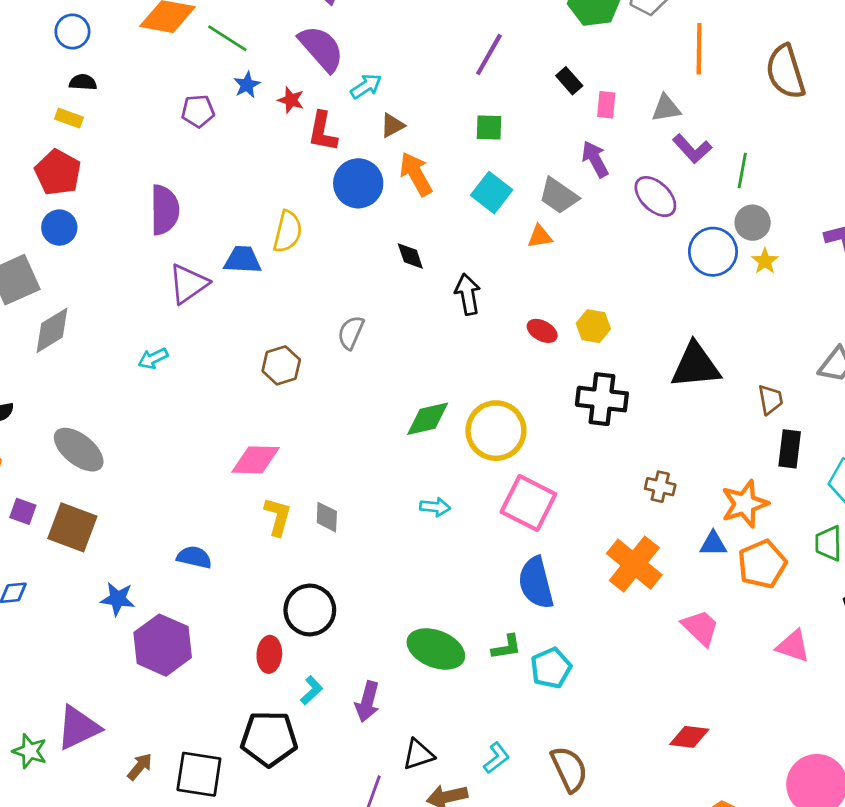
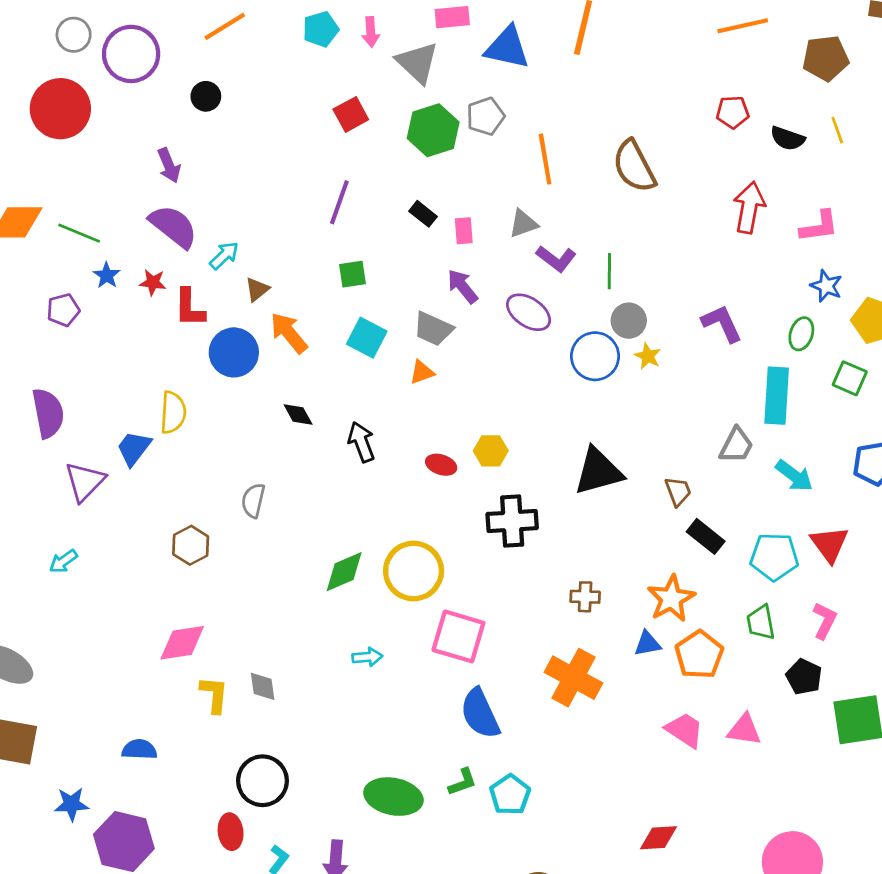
blue trapezoid: (243, 260) -> (134, 448), turned -45
black rectangle: (790, 449) -> (706, 536), turned -48
pink trapezoid: (700, 628) -> (685, 730), moved

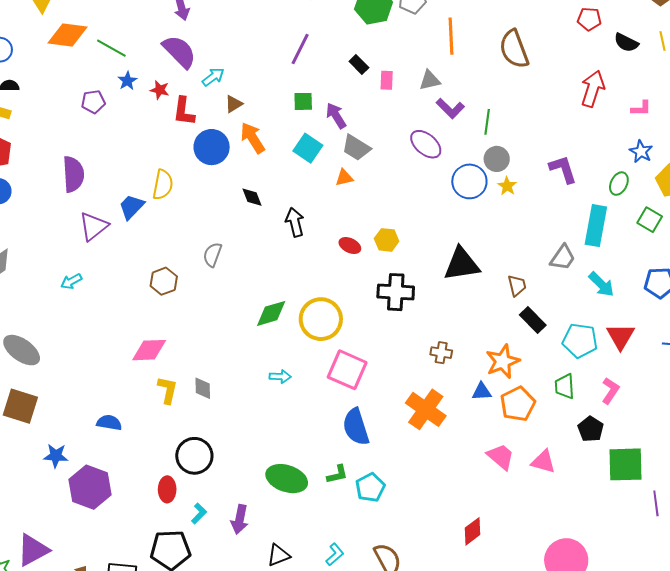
pink L-shape: (819, 226) -> (641, 108), size x0.7
purple arrow: (463, 286) -> (336, 116), moved
red diamond: (658, 838) -> (473, 531), turned -40

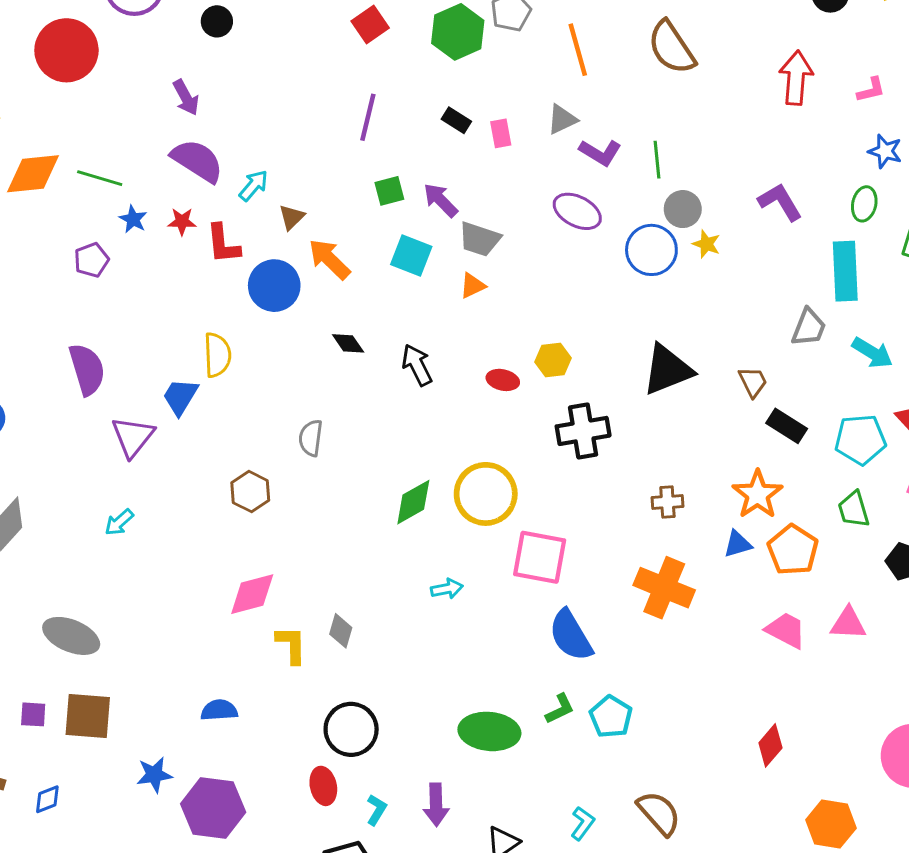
gray diamond: (203, 388) -> (341, 631), turned 30

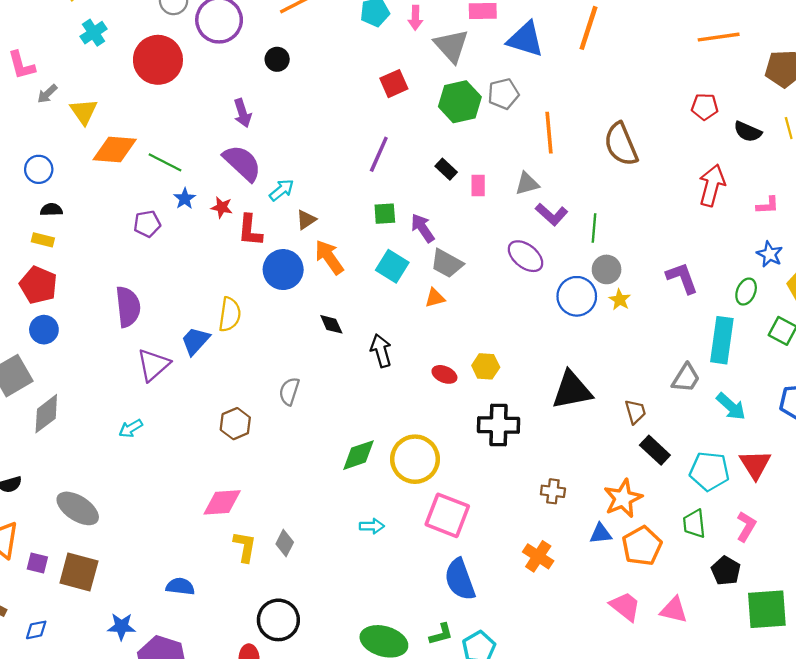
orange cross: (664, 588) -> (538, 556), size x0.7

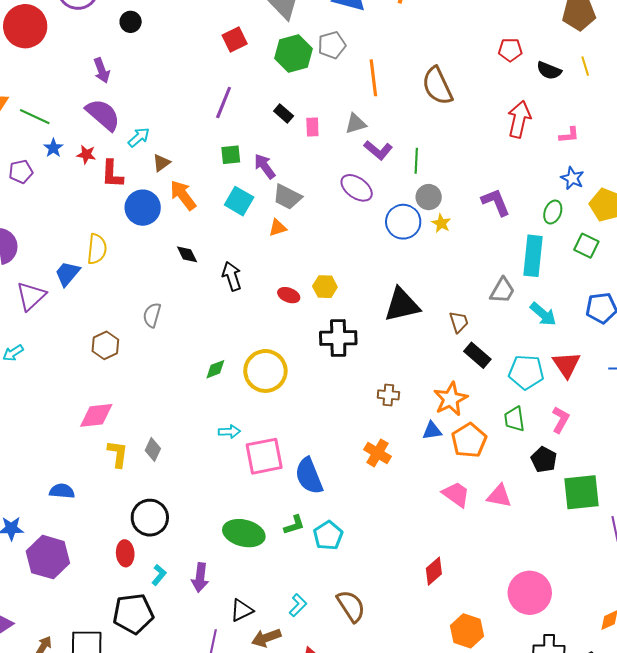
green diamond: (359, 455) -> (215, 369), size x0.7
pink square: (447, 515) -> (264, 456), moved, turned -30

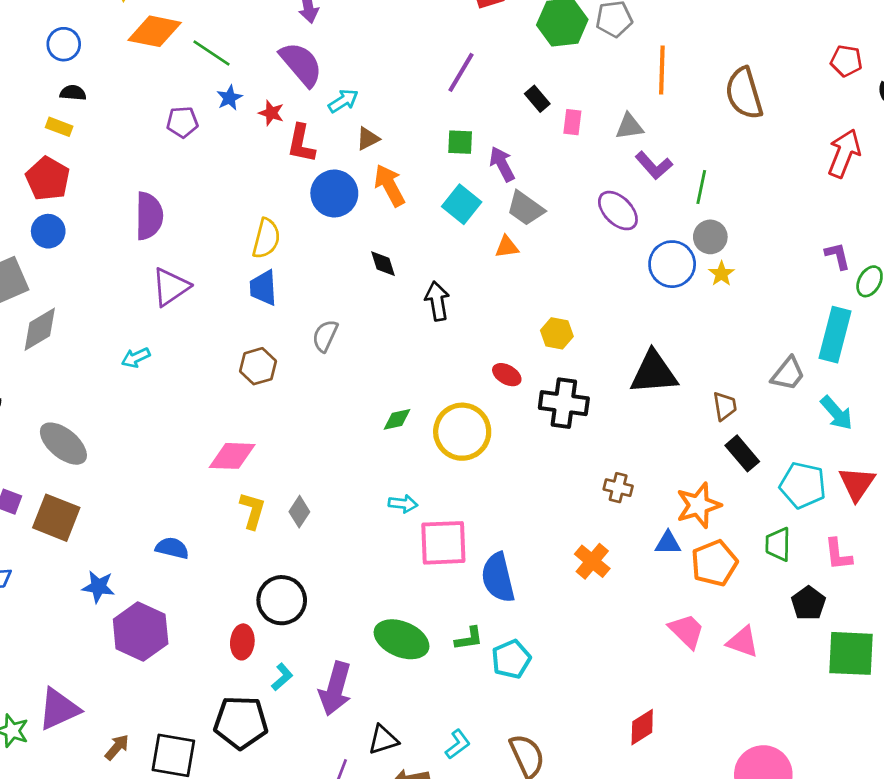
purple L-shape: (496, 202) -> (838, 256), moved, size x0.7
blue trapezoid: (67, 274) -> (263, 288), moved, turned -52
red ellipse: (289, 295) -> (507, 375), moved
pink L-shape: (561, 420) -> (838, 554), turned 136
purple arrow: (200, 578) -> (335, 689), size x1.4

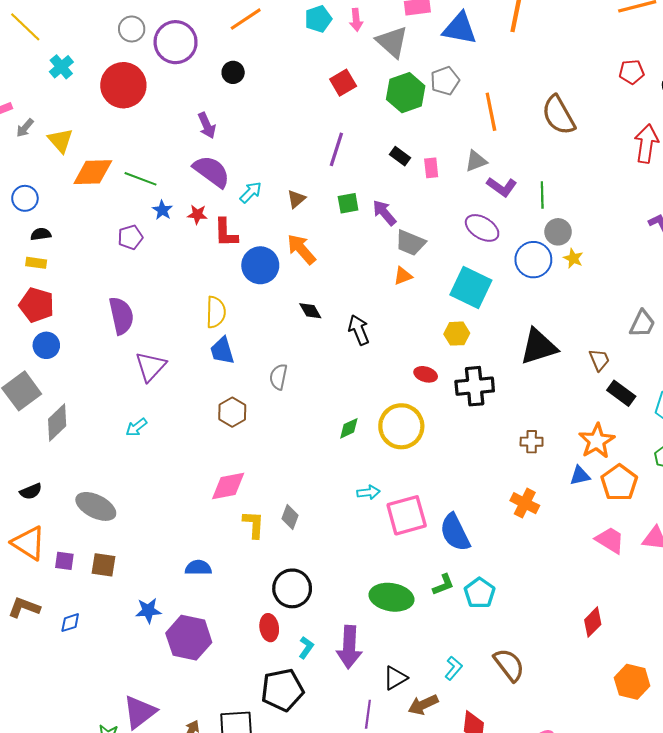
brown triangle: (368, 139) -> (296, 199), moved
cyan square: (462, 204) -> (471, 288), moved, size x1.4
brown square: (56, 518) -> (104, 565), size x0.7

